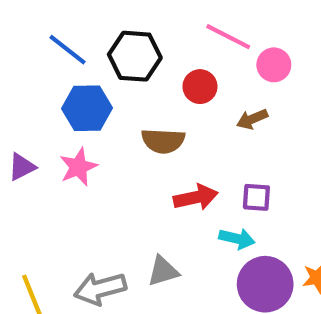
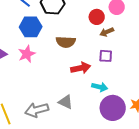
red circle: (200, 87) -> (97, 17), moved
purple square: (256, 197) -> (106, 56), moved
gray triangle: (163, 271) -> (66, 102), turned 42

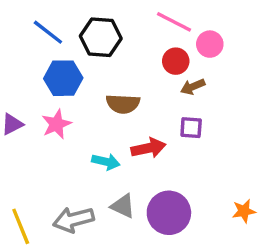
cyan arrow: (100, 87) -> (106, 162), moved
purple circle: (113, 108) -> (169, 213), moved

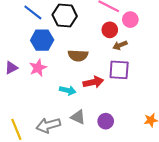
purple square: (191, 128) -> (119, 70), size x1.5
purple circle: (169, 213) -> (106, 121), size x0.6

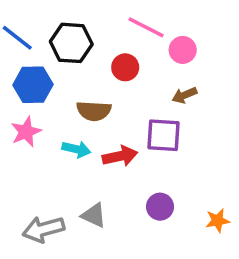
red circle: (110, 30) -> (125, 67), moved
brown arrow: (120, 45) -> (184, 95), moved
cyan arrow: (68, 90) -> (76, 149), moved
purple circle: (106, 121) -> (160, 207), moved

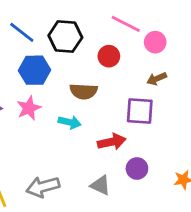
red arrow: (120, 156) -> (112, 142), moved
gray triangle: (94, 215) -> (100, 185), moved

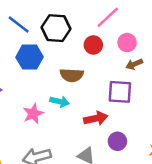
pink line: (126, 24) -> (108, 17), turned -70
pink circle: (155, 42) -> (127, 43), moved
pink star: (29, 108) -> (33, 114), moved

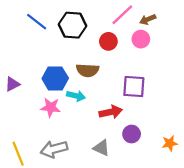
blue hexagon: (30, 57) -> (55, 78), moved
brown arrow: (134, 64) -> (148, 19), moved
pink star: (33, 114) -> (51, 107), turned 30

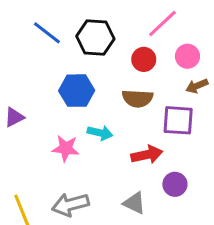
brown arrow: (148, 19) -> (197, 86), moved
brown semicircle: (88, 70) -> (138, 98), moved
blue hexagon: (55, 78) -> (77, 91), moved

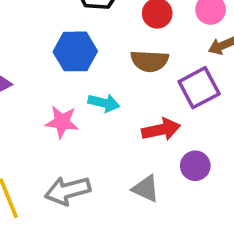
purple square: (178, 120) -> (199, 88), turned -32

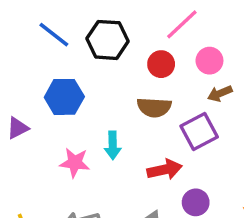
blue hexagon: (75, 51) -> (64, 97), moved
cyan arrow: (104, 103) -> (113, 145), turned 76

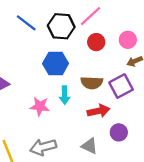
pink line: (182, 24) -> (91, 16), moved
blue hexagon: (64, 97) -> (56, 64), moved
brown semicircle: (154, 107) -> (92, 83), moved

